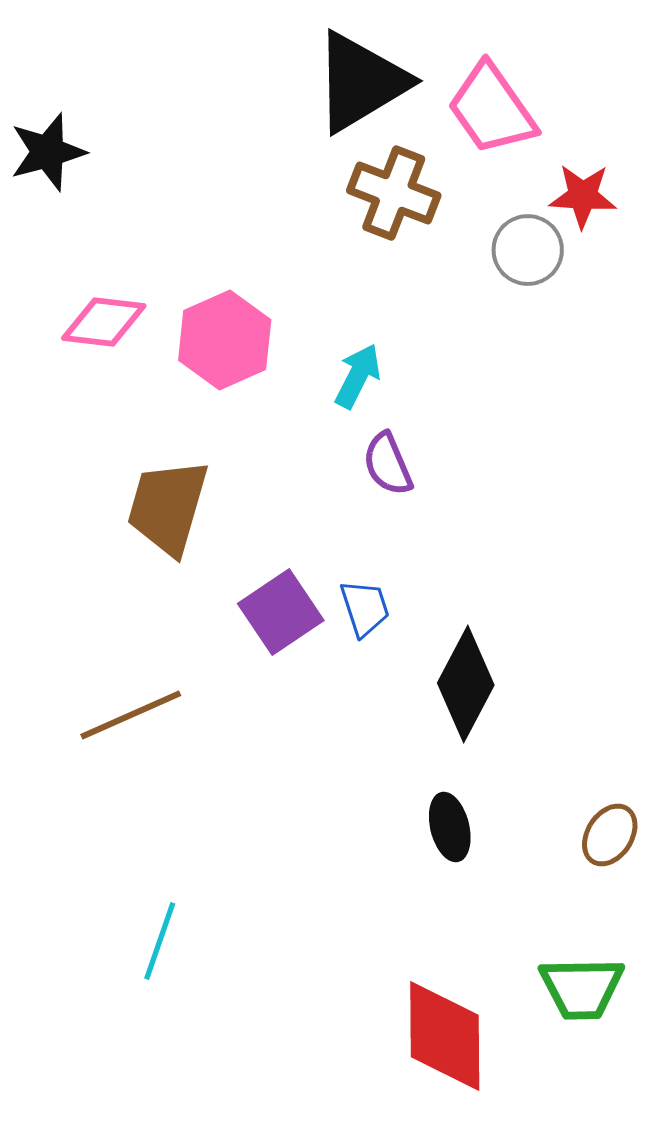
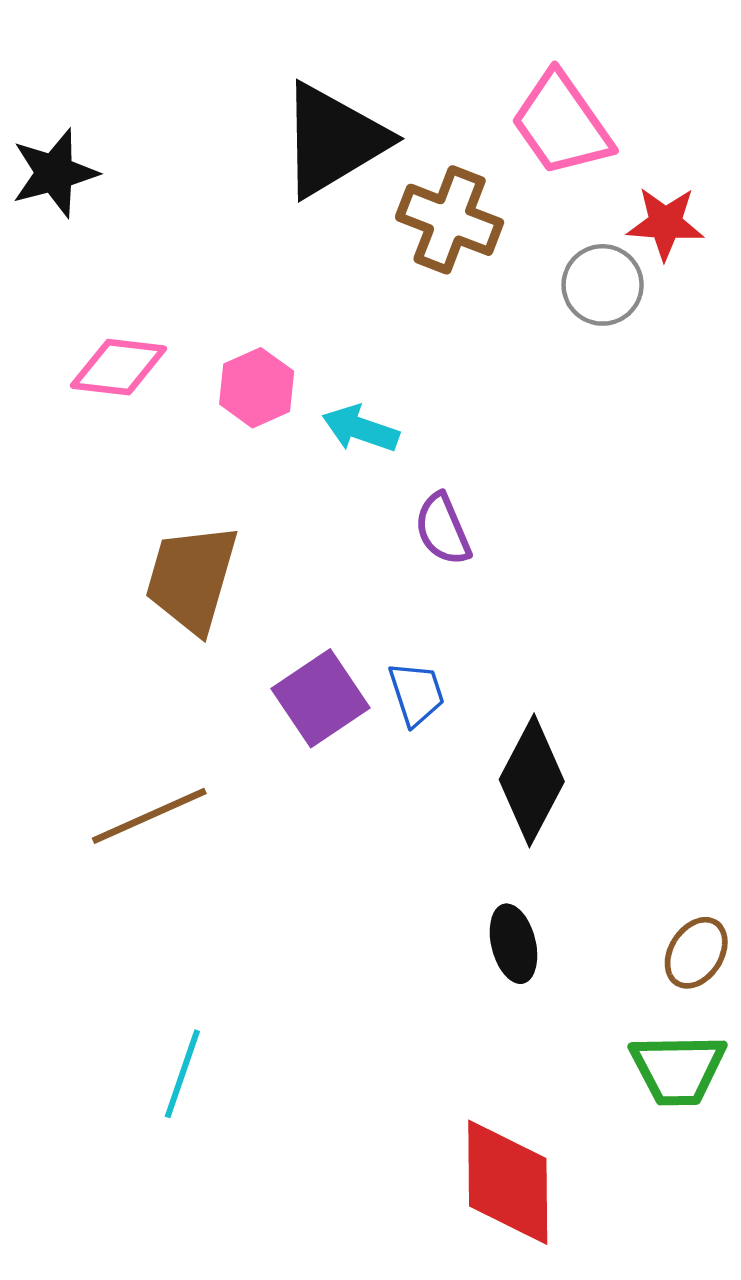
black triangle: (361, 82) -> (333, 140), moved
pink hexagon: (225, 340) -> (257, 388), size x0.7
cyan arrow: (358, 376) -> (360, 429), moved, turned -98
green trapezoid: (582, 988) -> (678, 1069), moved

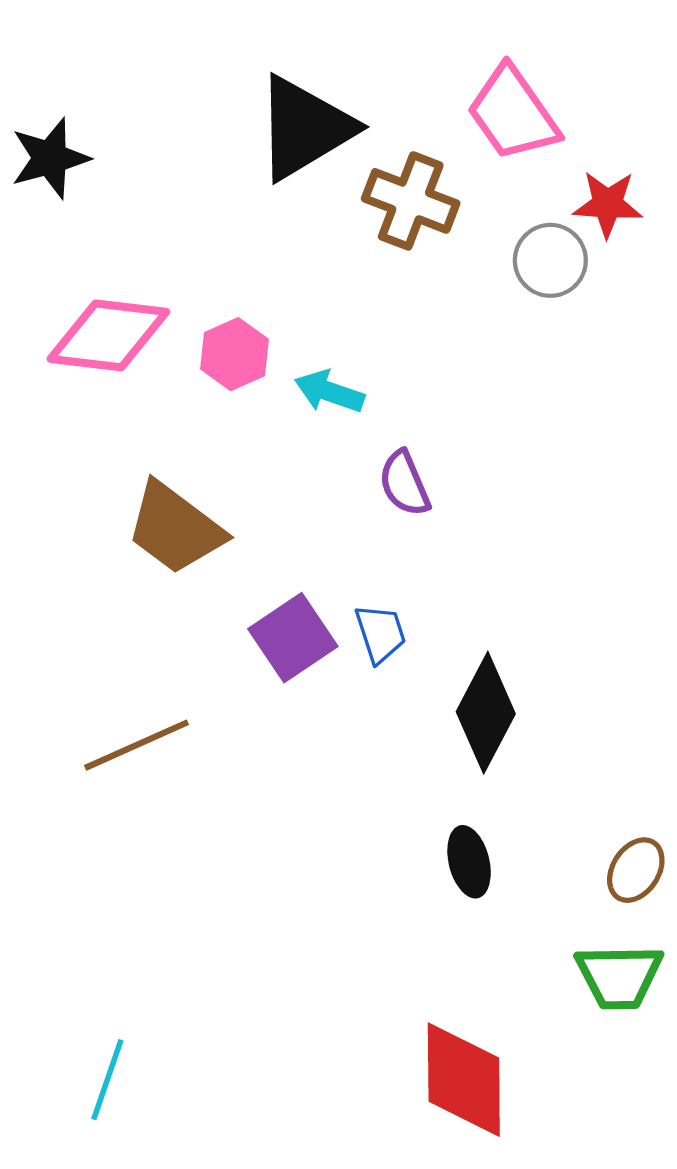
pink diamond: (118, 367) -> (108, 335), size x1.4
brown trapezoid: (192, 578) -> (175, 528), turned -69
cyan line: (182, 1074) -> (107, 1080), moved

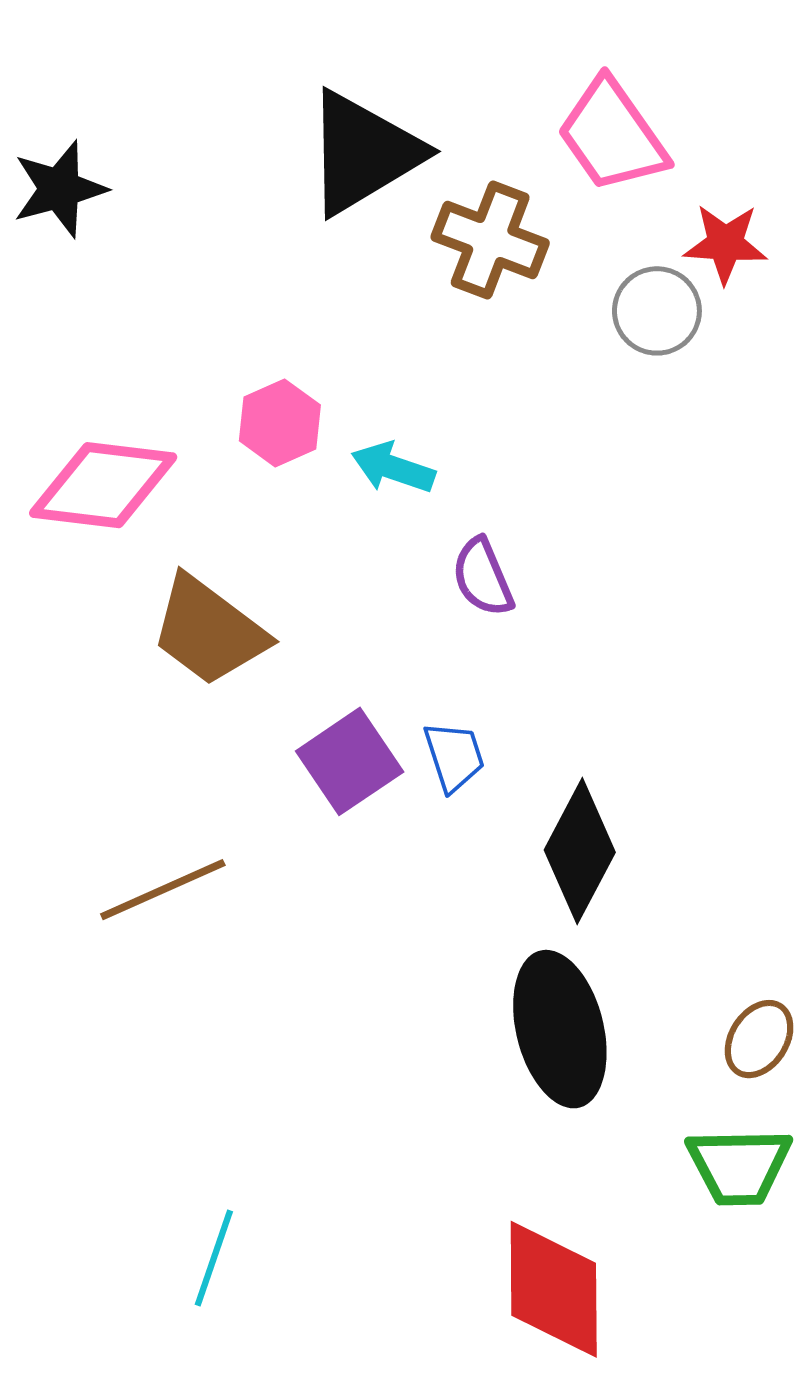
pink diamond: (108, 335) -> (103, 485), moved
black ellipse: (469, 862) -> (560, 1029), size x1.8
cyan line: (107, 1080) -> (214, 1258), moved

